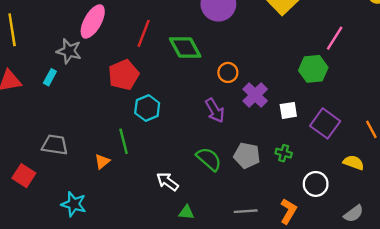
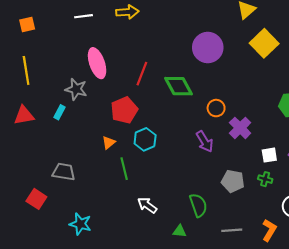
pink ellipse: (93, 21) -> (97, 63), turned -48
white square: (288, 110) -> (269, 155), moved
green semicircle: (209, 159) -> (198, 205), moved, turned 30
orange triangle: (102, 161) -> (109, 143), moved
white arrow: (167, 182) -> (147, 205), moved

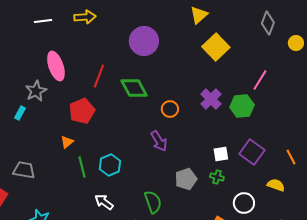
purple circle: (208, 47) -> (144, 41), moved
gray star: (76, 89) -> (36, 91), turned 30
purple cross: (240, 128) -> (211, 99), moved
cyan hexagon: (145, 139) -> (110, 165), moved
gray pentagon: (233, 181) -> (186, 179), turned -30

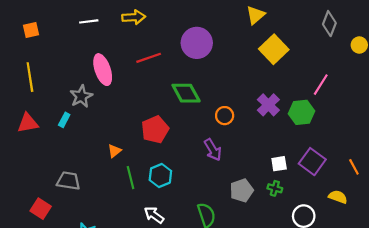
red line: (99, 76) -> (149, 58), moved, turned 50
red pentagon: (82, 111) -> (155, 129), moved

